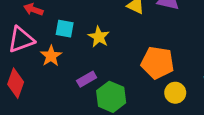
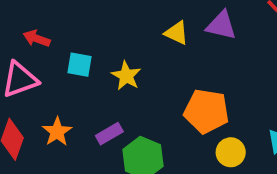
orange star: (51, 56) -> (57, 132), moved

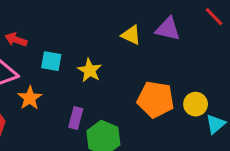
orange star: (57, 132) -> (30, 98), moved
purple rectangle: (109, 134) -> (76, 118), turned -45
yellow circle: (231, 152) -> (196, 104), moved

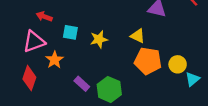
yellow triangle: (131, 35) -> (138, 36), moved
yellow star: (90, 70) -> (99, 39), turned 30
purple rectangle: (76, 118) -> (82, 84), moved, turned -63

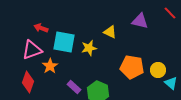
cyan square: (70, 32) -> (64, 42), size x1.6
yellow triangle: (138, 36) -> (110, 32), moved
cyan triangle: (192, 79) -> (171, 83), turned -40

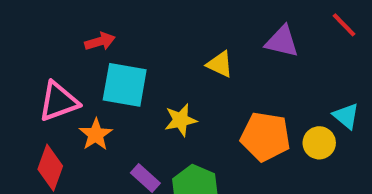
red arrow: (41, 28) -> (100, 41), moved, turned 144
yellow star: (89, 48) -> (181, 120), moved
cyan triangle: (171, 83) -> (346, 116), moved

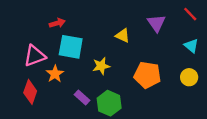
purple triangle: (282, 41) -> (156, 23), turned 42
cyan triangle: (346, 116) -> (191, 46), moved
yellow circle: (319, 143) -> (189, 77), moved

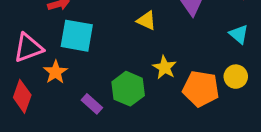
yellow star: (101, 66) -> (165, 67), moved, turned -30
orange pentagon: (147, 75) -> (201, 89), moved
green hexagon: (109, 103) -> (128, 89), moved

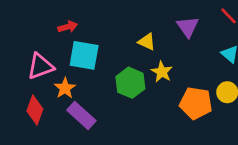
yellow star: (165, 67) -> (162, 72), moved
green hexagon: (128, 89) -> (130, 83), moved
purple rectangle: (92, 104) -> (81, 115), moved, size x1.5

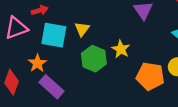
yellow triangle: (147, 42) -> (82, 29), moved, turned 42
pink triangle: (40, 66) -> (16, 28), moved

